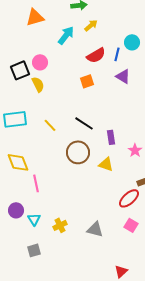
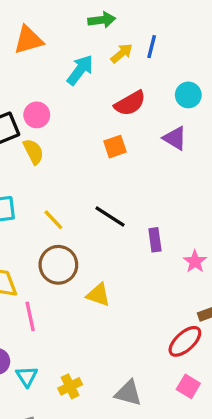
cyan circle: (132, 42) -> (188, 95), moved
blue line: (117, 54) -> (152, 47), moved
brown circle: (78, 152) -> (58, 265), moved
yellow triangle: (106, 164) -> (98, 295), moved

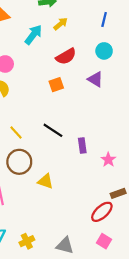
blue line: (152, 47) -> (104, 19), moved

